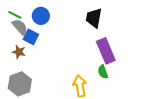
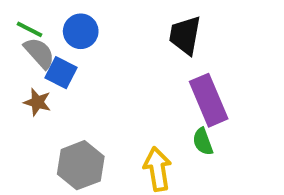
gray hexagon: (20, 84) -> (81, 165), moved

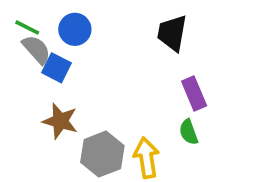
purple rectangle: (209, 100) -> (194, 94), size x0.7
brown star: (37, 102) -> (60, 121), moved, size x1.4
gray hexagon: (81, 165) -> (102, 154), moved

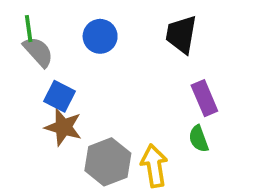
green line: (27, 27) -> (29, 29), turned 55
blue circle: (75, 29) -> (100, 36), moved
blue square: (57, 68) -> (60, 96), moved

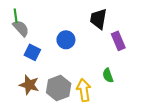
blue circle: (100, 36) -> (66, 40), moved
purple rectangle: (204, 98) -> (118, 41), moved
brown star: (63, 127) -> (29, 85), moved

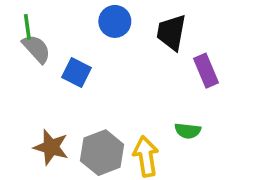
blue circle: (66, 40) -> (115, 21), moved
blue square: (32, 52) -> (77, 72), moved
green semicircle: (108, 75) -> (188, 131), turned -64

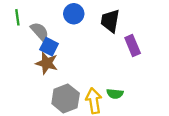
gray semicircle: (36, 49) -> (40, 31), moved
green semicircle: (188, 131) -> (115, 94), moved
brown star: (51, 147) -> (47, 63), moved

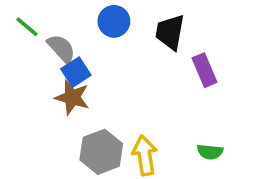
green line: (17, 17) -> (27, 27), turned -42
blue square: (49, 47) -> (76, 72), turned 30
green semicircle: (115, 94) -> (210, 152), moved

